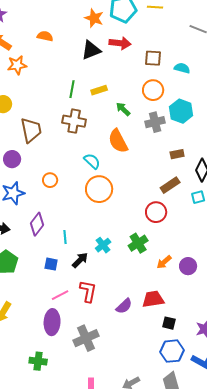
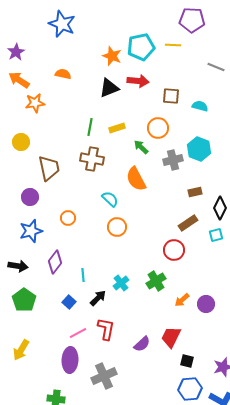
orange circle: (153, 90) -> (158, 128), moved
orange circle: (99, 189) -> (117, 227), size x0.7
blue square: (51, 264) -> (69, 302), turned 32
red trapezoid: (153, 299) -> (171, 337), turned -55

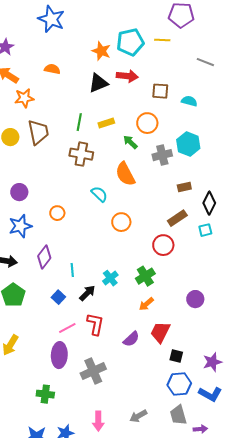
brown trapezoid: (49, 168) -> (38, 132), moved
orange circle: (117, 227) -> (121, 222), moved
orange arrow: (182, 300) -> (146, 304), moved

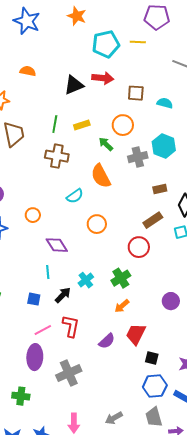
orange star: (101, 51) -> (77, 16), moved
cyan semicircle: (99, 194) -> (75, 196), turned 102
purple diamond: (44, 257) -> (57, 245), moved, turned -70
blue square: (58, 297) -> (34, 299), turned -32

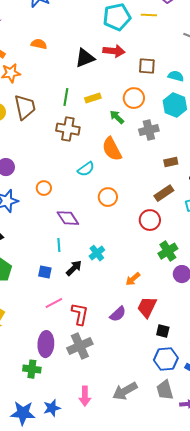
cyan hexagon: (164, 146) -> (175, 105), moved
green cross: (121, 278) -> (168, 251), moved
red L-shape: (71, 326) -> (80, 314), moved
purple ellipse: (35, 357) -> (46, 344), moved
gray arrow: (114, 418) -> (125, 391), size x1.4

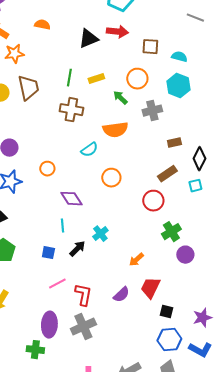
orange semicircle: (112, 149) -> (115, 130), turned -70

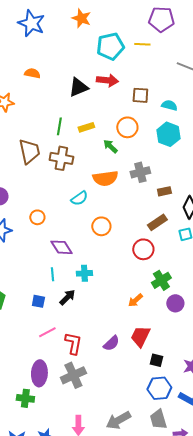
brown trapezoid: (28, 88) -> (29, 151), moved
gray cross: (152, 111) -> (140, 172), moved
cyan cross: (100, 234) -> (84, 273), moved, turned 35
orange arrow: (136, 260) -> (135, 300), moved

